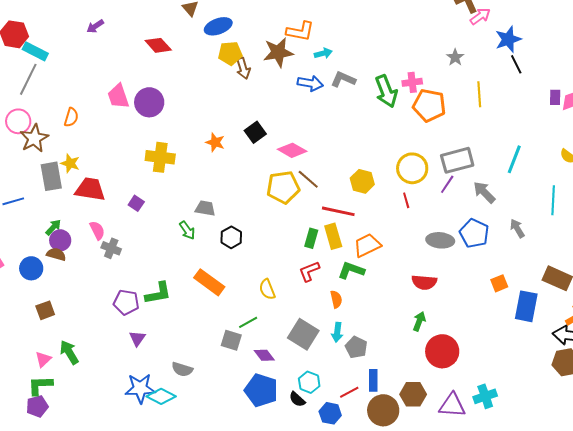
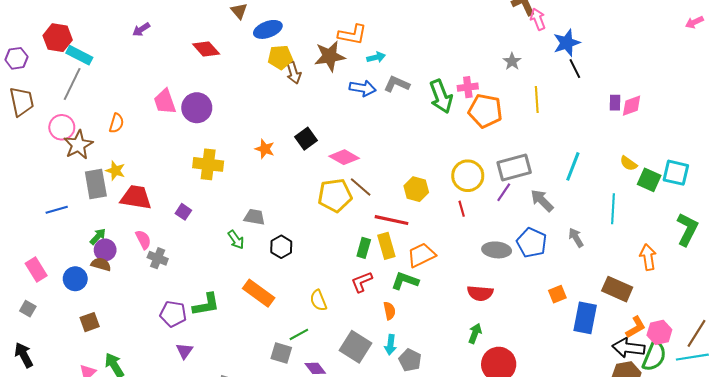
pink arrow: (480, 16) -> (538, 19), turned -75

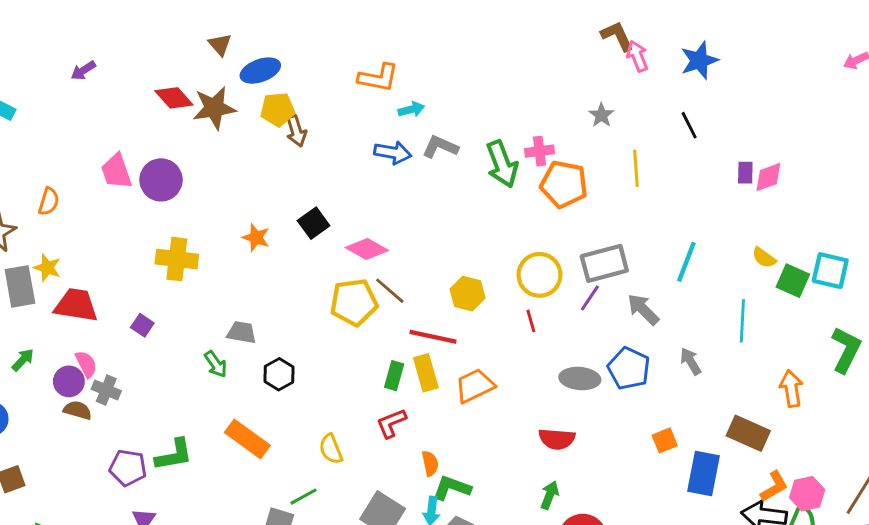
blue star: (567, 43) -> (699, 60), moved
brown star: (330, 56) -> (214, 108), moved
purple circle: (105, 250) -> (69, 381), moved
brown semicircle: (101, 264) -> (78, 410), moved
green L-shape: (405, 281) -> (452, 488), moved

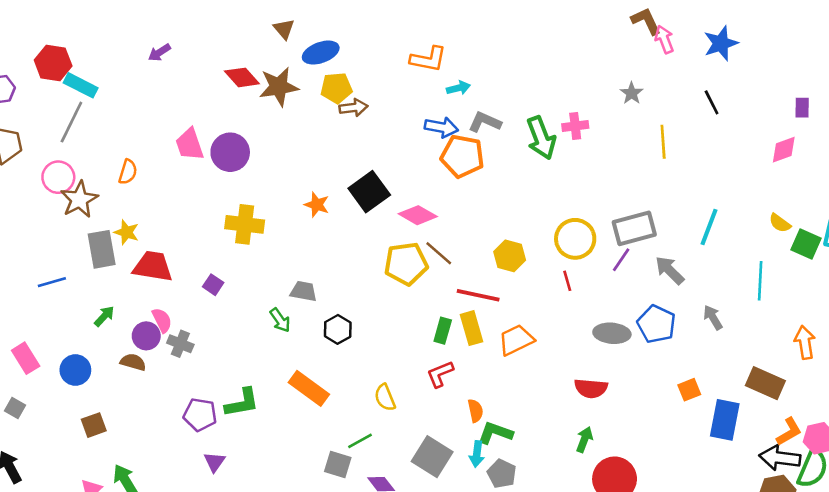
brown arrow: (296, 131) -> (353, 108), turned -80
purple rectangle: (745, 173) -> (802, 108), moved
orange pentagon: (564, 184) -> (462, 156), moved
black square: (314, 223) -> (369, 192), size x1.4
brown semicircle: (78, 410) -> (133, 362), moved

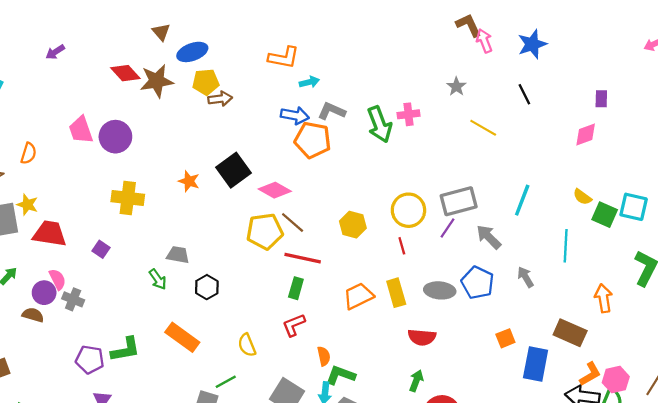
yellow line: (663, 142) -> (483, 128), turned -56
red line: (478, 295) -> (303, 258), moved
yellow rectangle: (472, 328) -> (396, 293), moved

